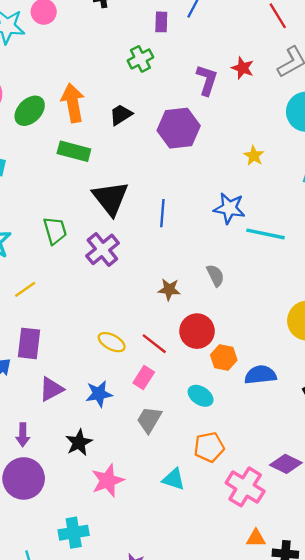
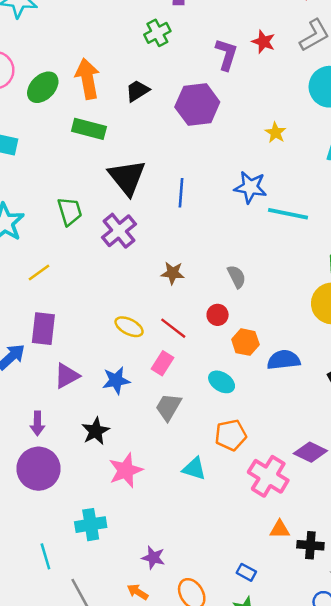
gray semicircle: (215, 275) -> (237, 277), moved
brown star: (169, 289) -> (173, 273), moved
red circle: (197, 331) -> (218, 315), size x0.6

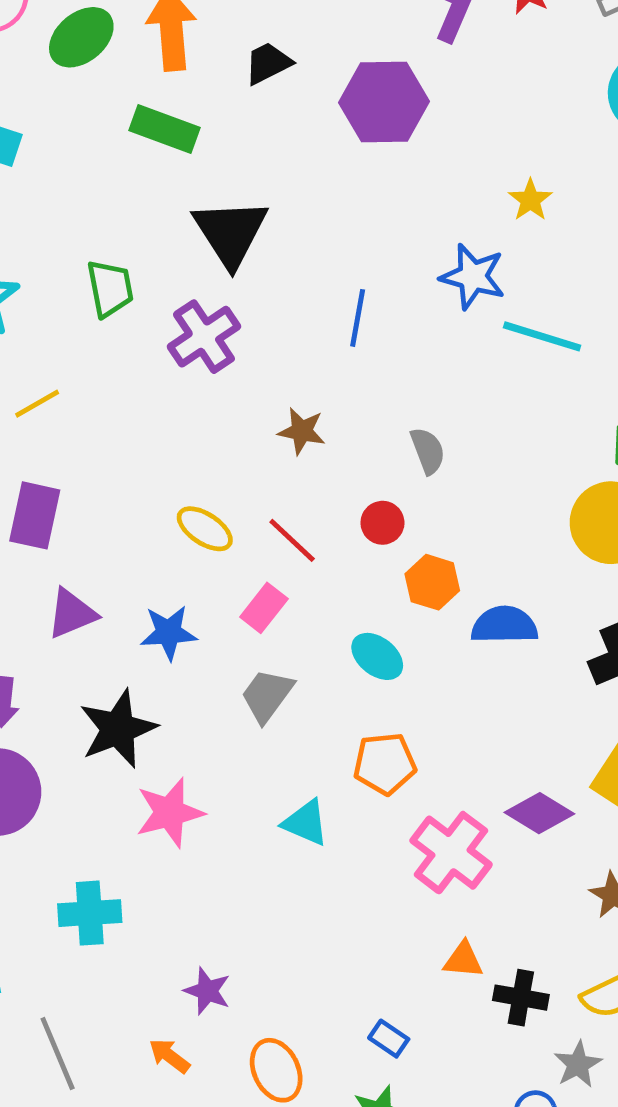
yellow star: (275, 133) -> (530, 200), moved
blue line: (181, 193) -> (358, 318), moved
black star: (96, 431) -> (118, 729), size x1.4

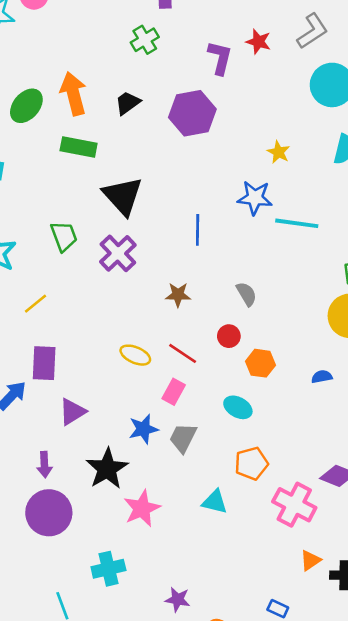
blue semicircle: (504, 625) -> (322, 377), moved, size x0.6
blue star: (169, 633) -> (143, 429), moved
orange triangle: (463, 960) -> (310, 560), turned -30

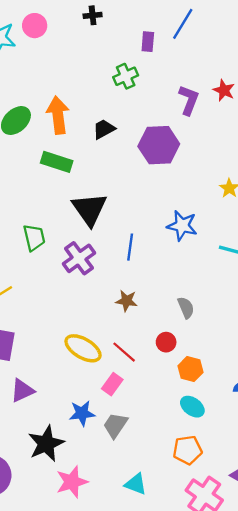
blue star: (255, 198) -> (182, 226), moved
blue line: (198, 230) -> (130, 247), moved
yellow ellipse: (135, 355) -> (83, 348), size x1.4
cyan ellipse: (238, 407) -> (192, 407), moved
orange pentagon: (251, 463) -> (188, 450), moved

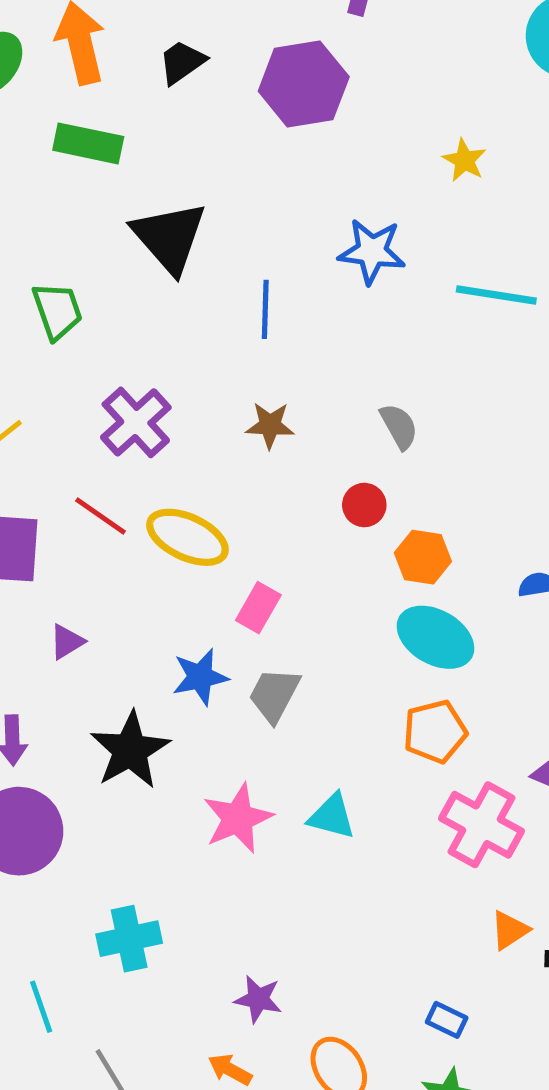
purple cross: (79, 258) -> (136, 422), moved
red line: (124, 352) -> (101, 516), moved
purple triangle: (22, 390) -> (67, 642), size x0.7
cyan ellipse: (192, 407) -> (435, 637), size x1.4
pink star: (72, 482) -> (238, 818), moved

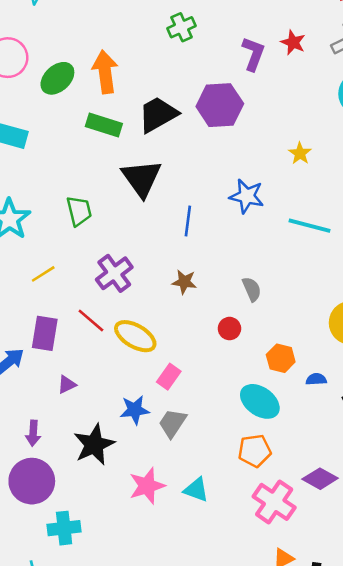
black trapezoid: (182, 62) -> (158, 114), moved, size x1.6
orange hexagon: (423, 557) -> (281, 358), moved
cyan cross: (129, 939) -> (64, 528), moved

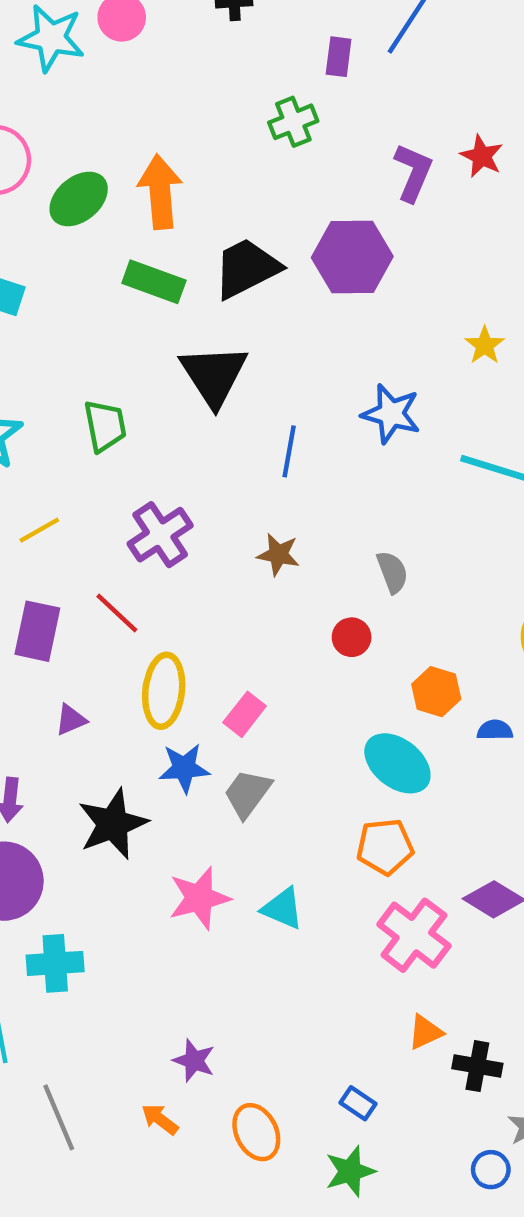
yellow ellipse: (135, 336) -> (164, 691), moved, turned 63

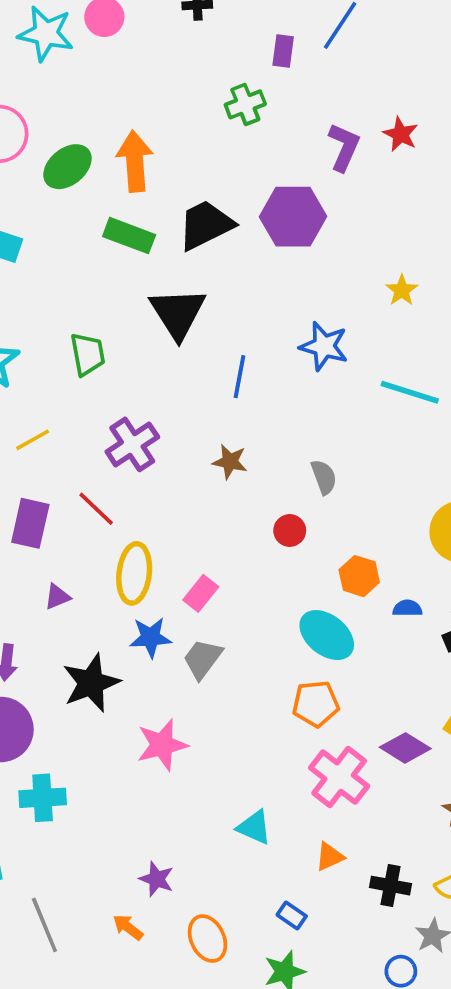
cyan triangle: (283, 908) -> (254, 827), moved
orange triangle: (425, 1032) -> (330, 857), moved

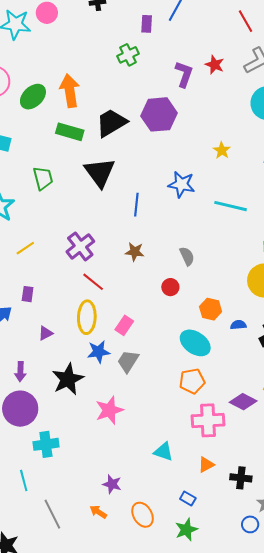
green trapezoid: (88, 354) -> (43, 178), moved
red line: (96, 509) -> (93, 282), moved
purple rectangle: (30, 523) -> (28, 294), size x0.6
pink cross: (339, 777) -> (208, 420), turned -36

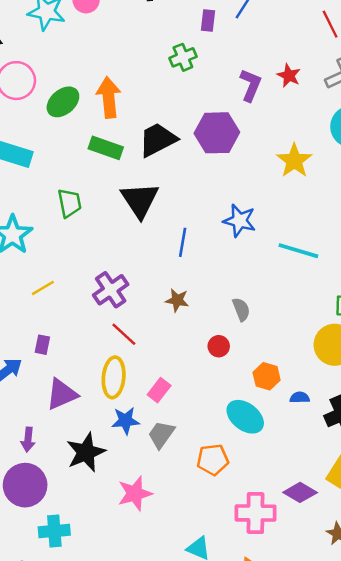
yellow star: (222, 150) -> (294, 161), moved, size x1.6
purple triangle: (46, 333) -> (62, 394), size x1.8
orange pentagon: (192, 381) -> (213, 460), moved

